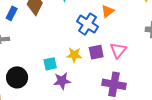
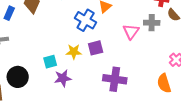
pink triangle: (118, 50) -> (131, 32), moved

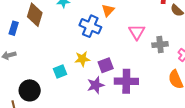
gray cross: (152, 23) -> (160, 45), moved
purple square: (96, 48) -> (106, 65), moved
purple star: (63, 78) -> (96, 85), moved

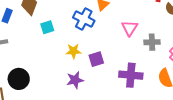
cyan square: (60, 71) -> (47, 27), moved
purple cross: (126, 81) -> (131, 75), moved
purple star: (96, 85) -> (75, 80), moved

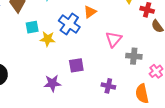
yellow star: (73, 51) -> (48, 39), moved
purple cross: (131, 75) -> (108, 86), size x0.6

